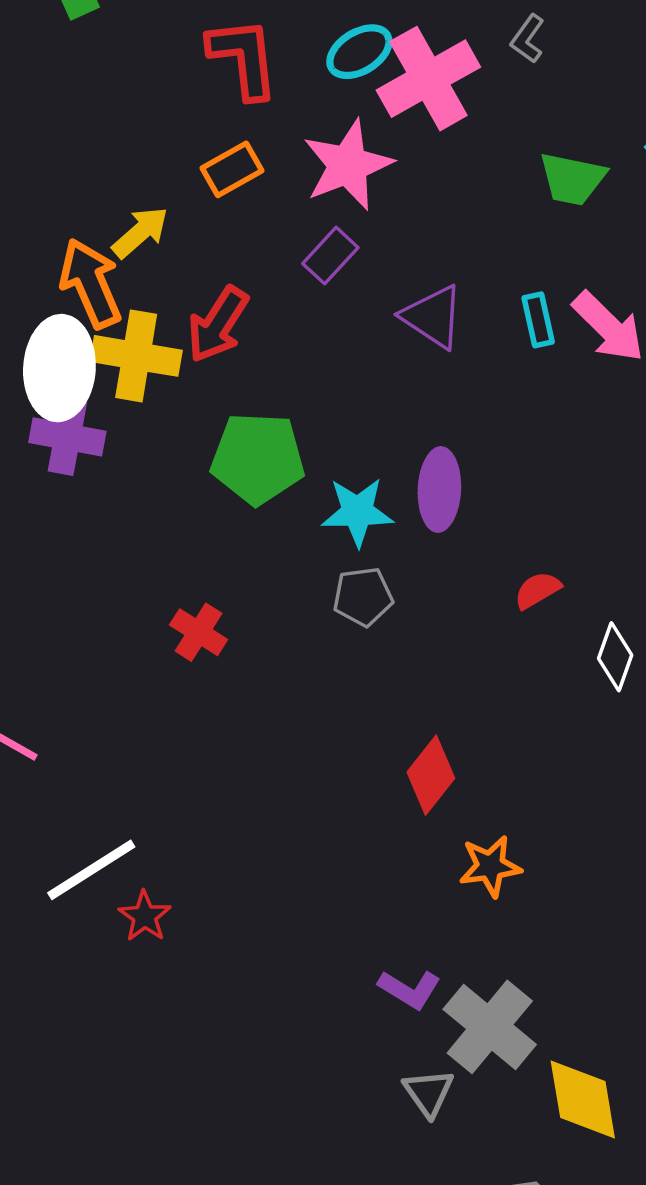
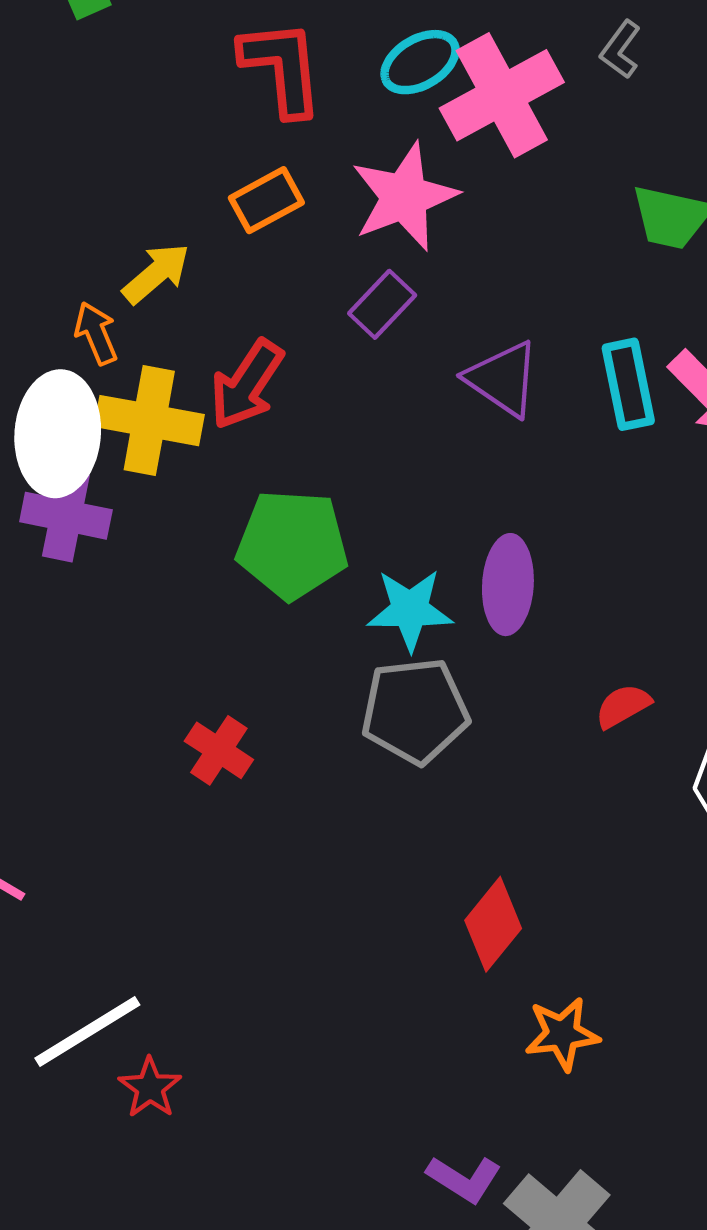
orange arrow: (91, 283) -> (96, 333), size x0.6
cyan rectangle: (538, 320) -> (628, 384), size x1.4
gray pentagon: (363, 597) -> (415, 711), size x1.5

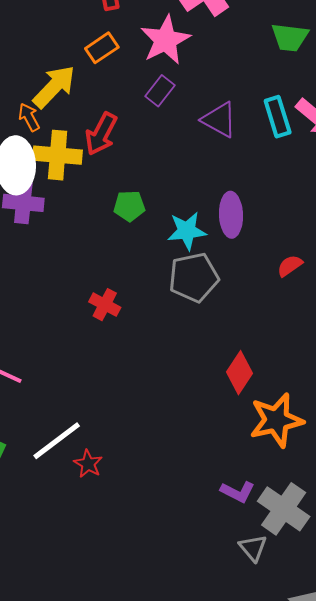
yellow arrow: (156, 273) -> (54, 87), size x1.4
green pentagon: (292, 544) -> (129, 206), size x0.6
orange star: (562, 1034) -> (276, 420), size x1.6

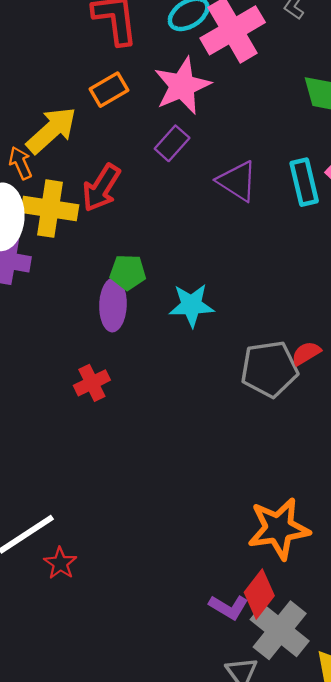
purple ellipse: (231, 215) -> (113, 305), moved
gray pentagon: (194, 277) -> (269, 369), moved
red cross: (105, 305) -> (92, 383), turned 32
red diamond: (240, 373) -> (259, 594), moved

